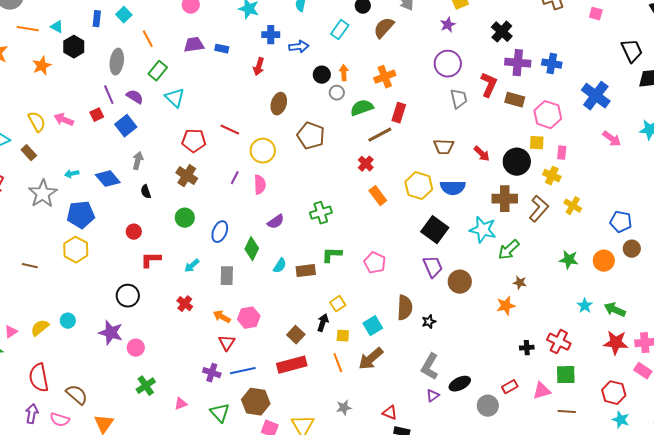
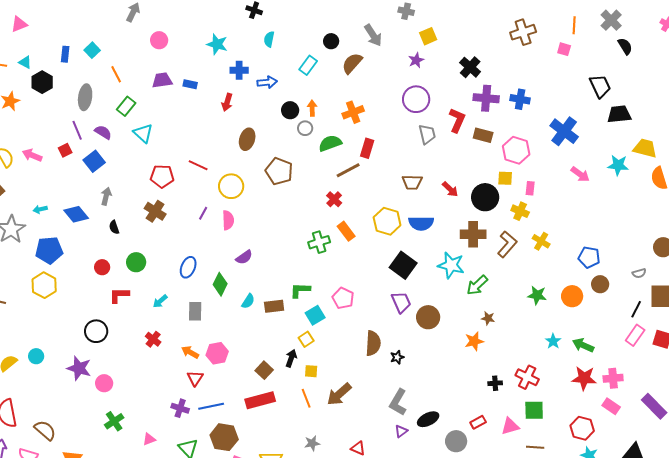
green cross: (321, 213) -> (319, 242), moved
green circle: (185, 218) -> (136, 262), moved
cyan square: (373, 326) -> (315, 315), moved

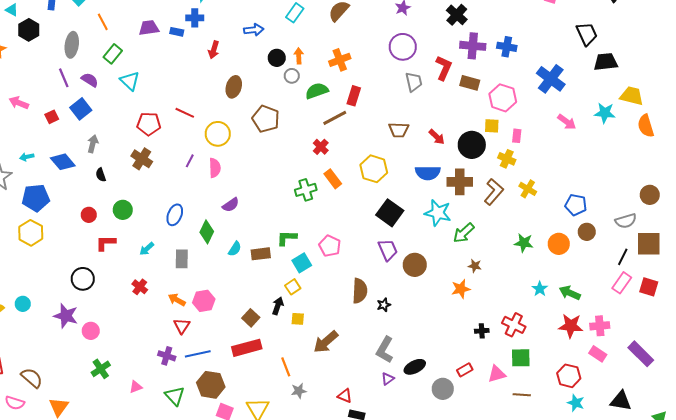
blue cross: (239, 70) -> (195, 18), moved
red square: (65, 150) -> (52, 117), moved
blue semicircle: (421, 223) -> (428, 173), moved
gray semicircle: (639, 273) -> (626, 221), size x1.5
orange line: (306, 398) -> (286, 367), moved

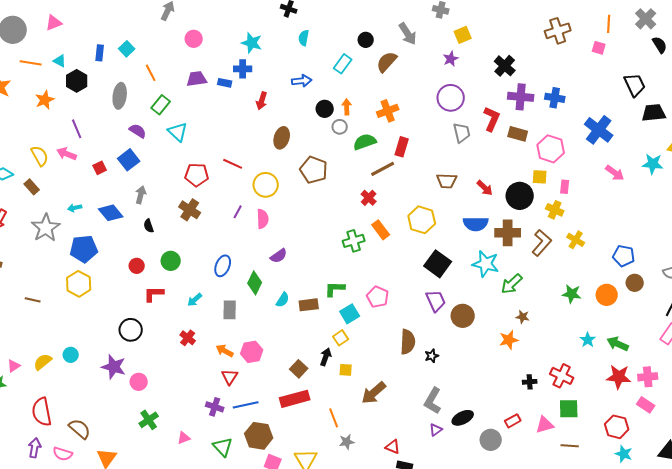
purple line: (64, 78) -> (77, 129), moved

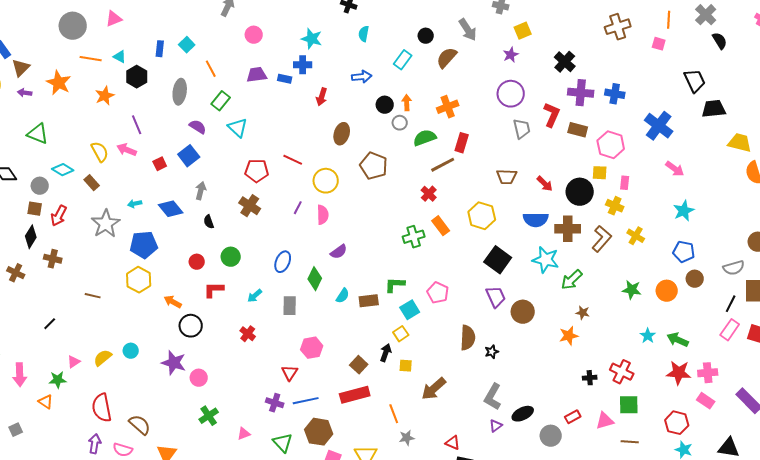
cyan star: (653, 164) -> (684, 211), moved, turned -30
orange arrow: (225, 351) -> (173, 302), moved

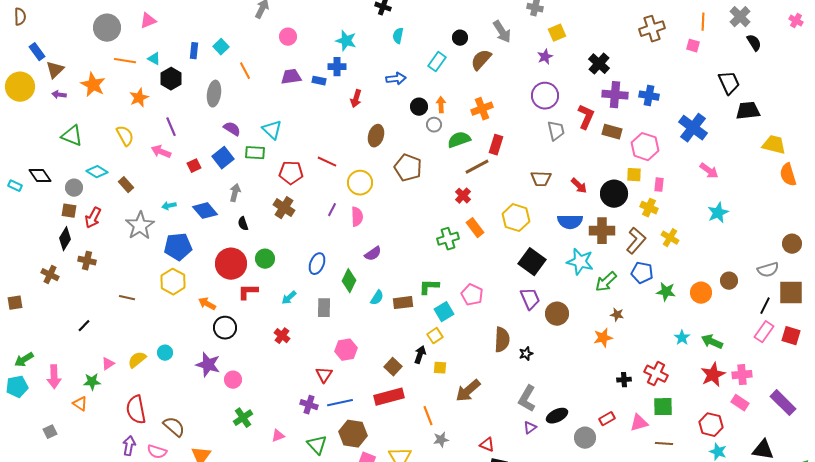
green rectangle: (221, 101) -> (255, 153), moved, turned 54
yellow semicircle: (100, 152) -> (125, 136), moved
blue pentagon: (684, 252) -> (642, 273), moved
red circle: (197, 262) -> (231, 264), size x2.0
red star: (679, 373) -> (713, 375), turned -30

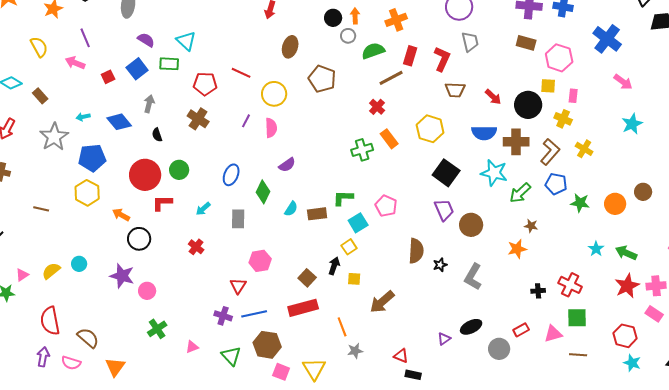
red L-shape: (586, 117) -> (442, 59), moved
gray L-shape: (527, 399) -> (473, 277), moved

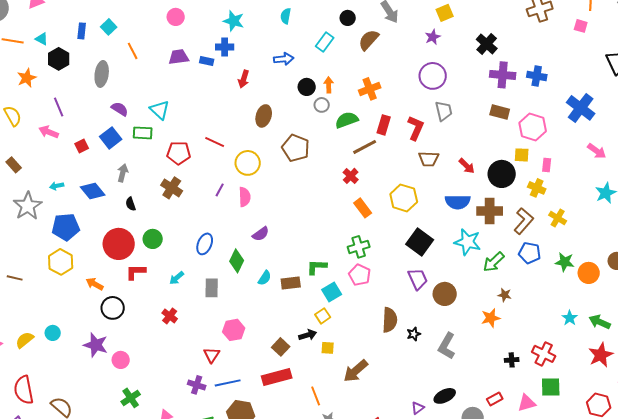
green cross: (362, 150) -> (359, 247), moved
green star: (580, 203) -> (565, 262), moved
black arrow: (334, 266) -> (308, 335), turned 54

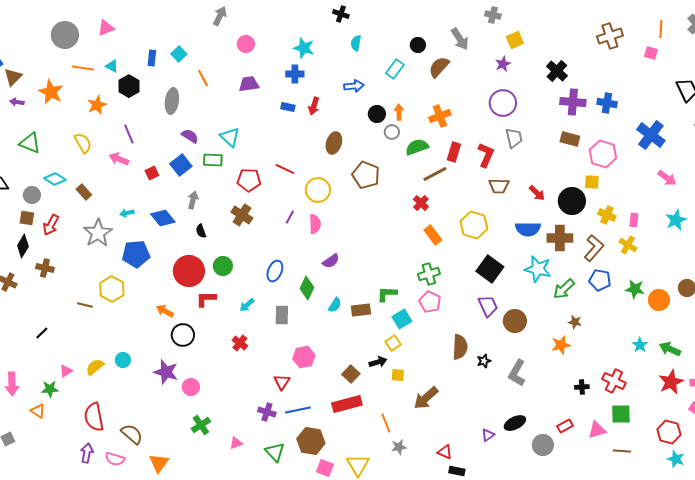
blue rectangle: (207, 61) -> (288, 107), moved
pink rectangle: (547, 165) -> (634, 220), moved
yellow hexagon: (61, 262) -> (112, 289), moved

